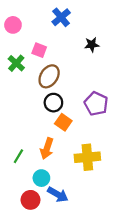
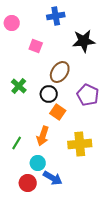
blue cross: (61, 17) -> (56, 16), turned 30
black star: (92, 45) -> (84, 41), size x1.6
green cross: (16, 63) -> (19, 86), moved
brown ellipse: (49, 76) -> (60, 72), moved

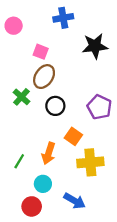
brown ellipse: (60, 72) -> (44, 77), moved
orange square: (58, 112) -> (73, 136), moved
blue arrow: (53, 178) -> (75, 201), moved

